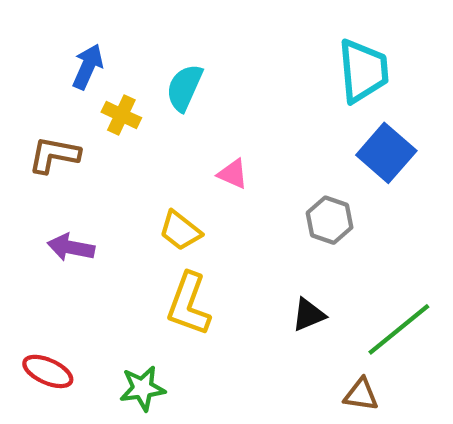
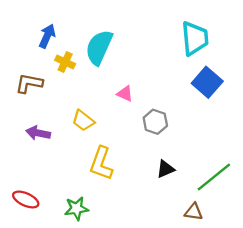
cyan semicircle: (184, 88) -> (99, 47), size x1.4
gray hexagon: (330, 220) -> (155, 122), moved
yellow trapezoid: (180, 231) -> (83, 121), moved

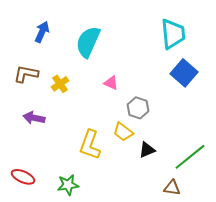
yellow cross: (65, 62) -> (60, 84), moved, turned 30
yellow trapezoid: (83, 121) -> (123, 132), moved

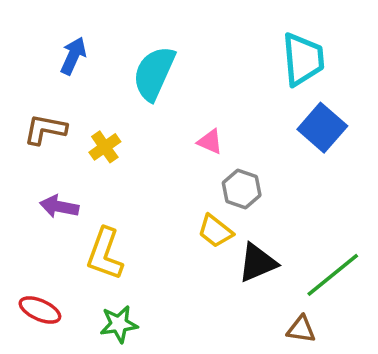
pink triangle: (111, 83) -> (210, 142), moved
yellow L-shape: (90, 145) -> (105, 254), moved
black triangle: (147, 150) -> (257, 263), size x1.4

